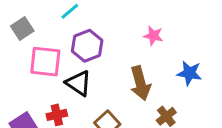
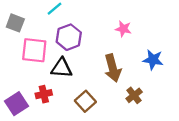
gray square: (22, 28) -> (15, 23), turned -36
black triangle: (78, 83) -> (62, 68), turned -30

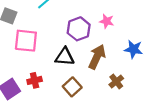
purple hexagon: (69, 37) -> (79, 29), moved
black triangle: (62, 68) -> (65, 57), moved
brown arrow: (113, 68) -> (97, 57), turned -140

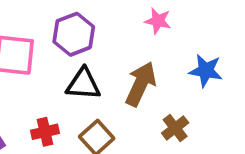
purple hexagon: (79, 29) -> (74, 34), moved
red cross: (35, 80) -> (45, 132), moved

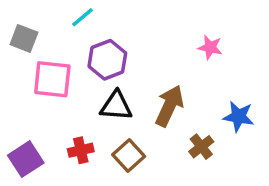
pink star: (158, 21) -> (210, 47), moved
blue star: (206, 71) -> (239, 116), moved

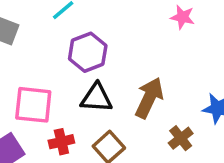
pink star: (210, 47) -> (182, 17), moved
pink square: (52, 79) -> (33, 105), moved

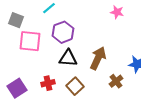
pink square: (33, 105) -> (30, 41), moved

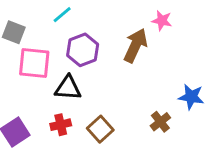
black triangle: (68, 58) -> (68, 88), moved
brown arrow: (98, 58) -> (135, 45), moved

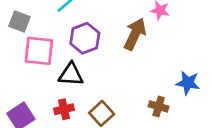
brown cross: (160, 122) -> (159, 106), turned -36

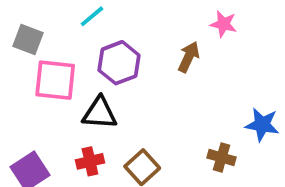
brown arrow: (135, 34) -> (189, 57), size x0.7

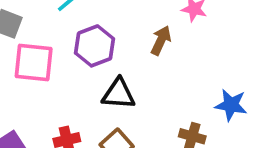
black triangle: (100, 113) -> (118, 94), moved

